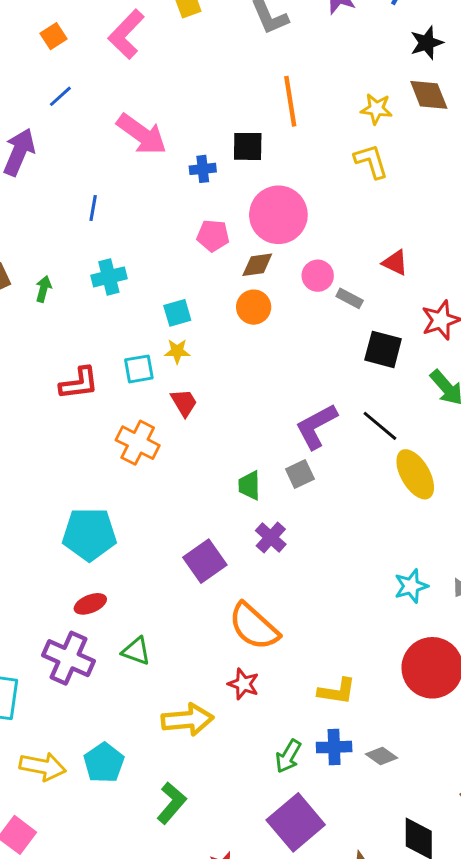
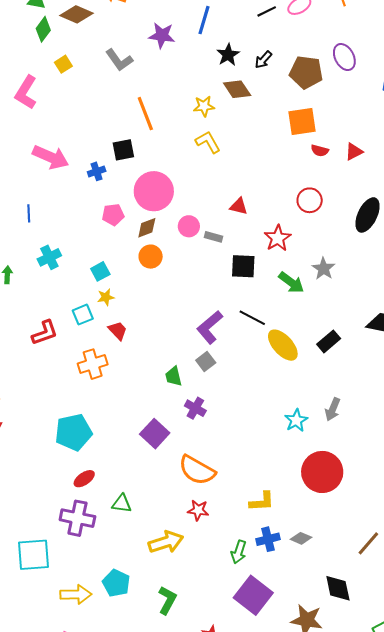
orange cross: (138, 443) -> (93, 364), turned -32

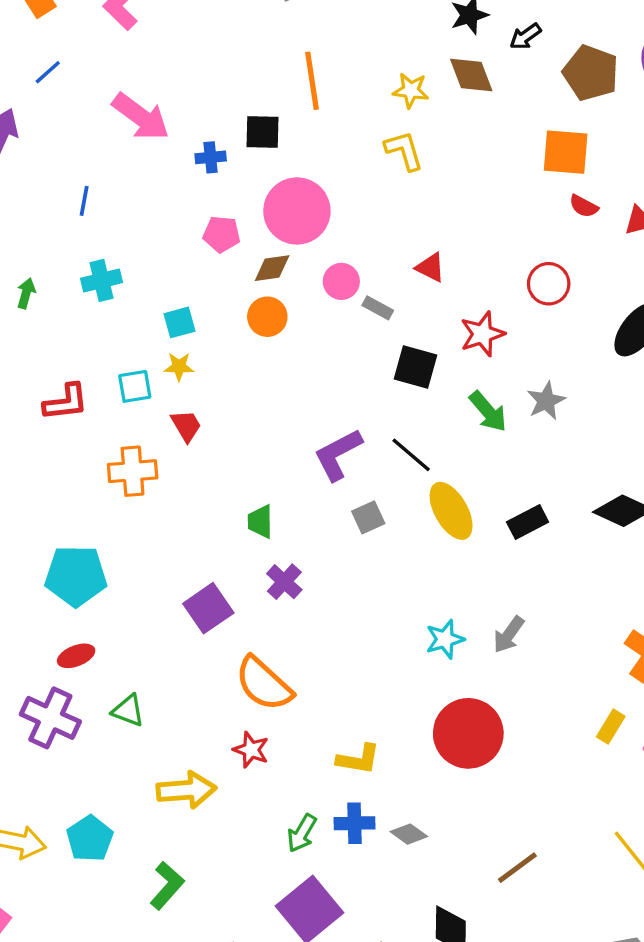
gray square: (206, 362) -> (368, 517), moved

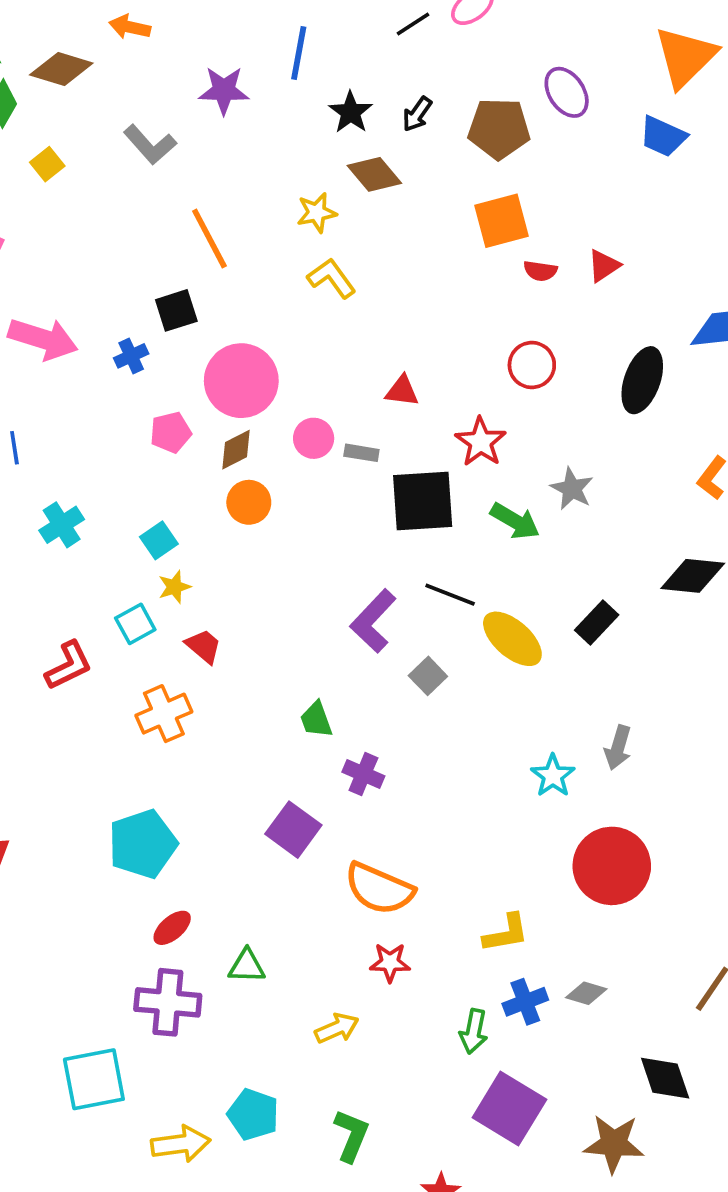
black square: (416, 367) -> (423, 501), size x1.4
yellow arrow: (186, 790) -> (337, 1028), size x0.7

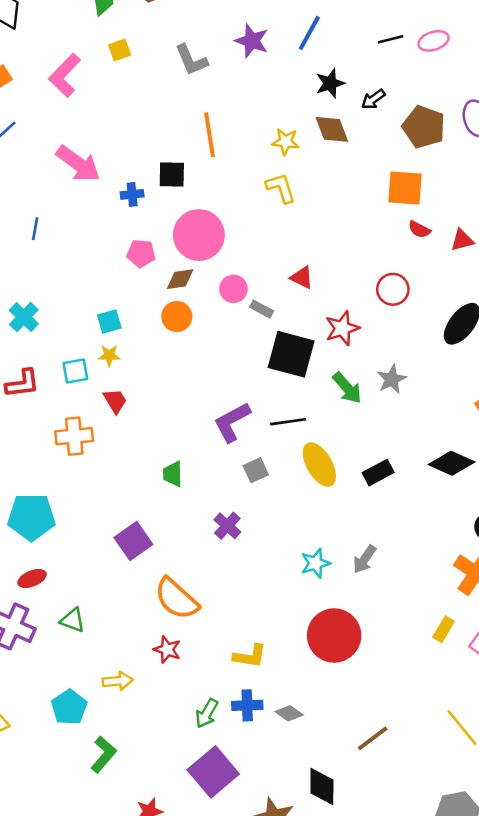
cyan cross: (62, 525) -> (24, 317), moved, turned -32
black line: (450, 595) -> (288, 422), turned -48
purple cross: (363, 774) -> (227, 526), moved
cyan pentagon: (253, 1114) -> (69, 707), moved

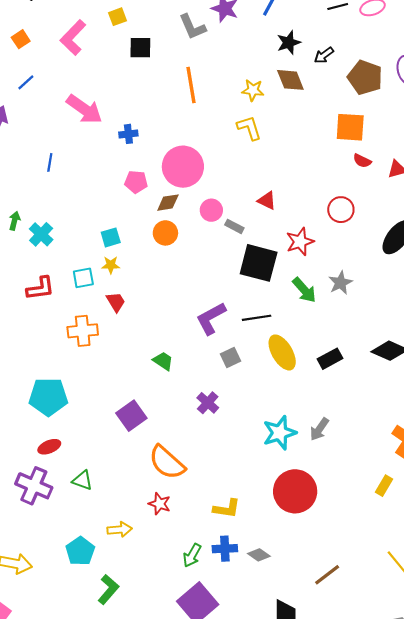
gray L-shape: (191, 60) -> (192, 27), moved
black square: (172, 175) -> (140, 48), moved
green trapezoid: (173, 474) -> (163, 361), turned 125
cyan star: (315, 563) -> (280, 433), size x1.4

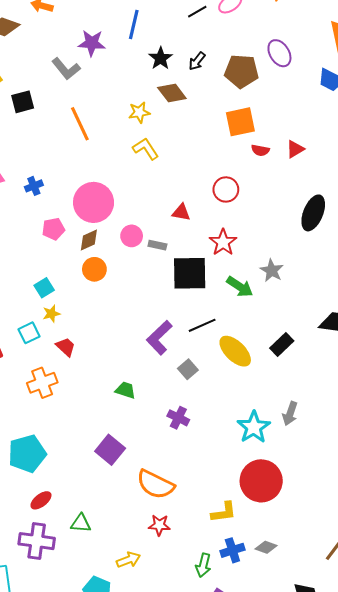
red circle: (341, 210) -> (226, 189), moved
red circle: (295, 491) -> (261, 481), moved

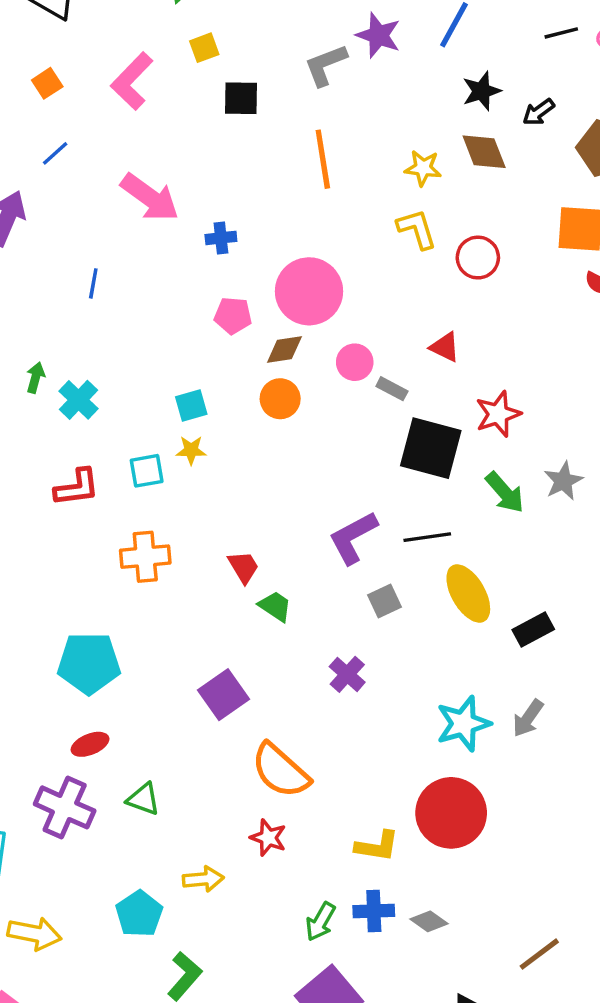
gray L-shape: (66, 69) -> (326, 65), turned 92
red circle: (226, 189) -> (478, 258), moved
black rectangle: (282, 344) -> (533, 629), moved
red trapezoid: (66, 347) -> (243, 567), moved

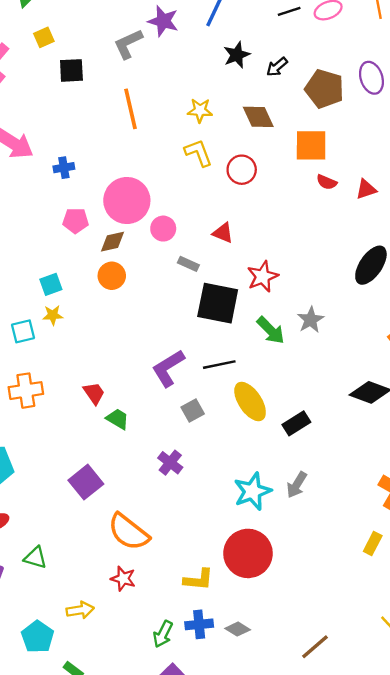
brown diamond: (484, 152) -> (258, 117), moved
pink circle: (355, 362) -> (163, 229), moved

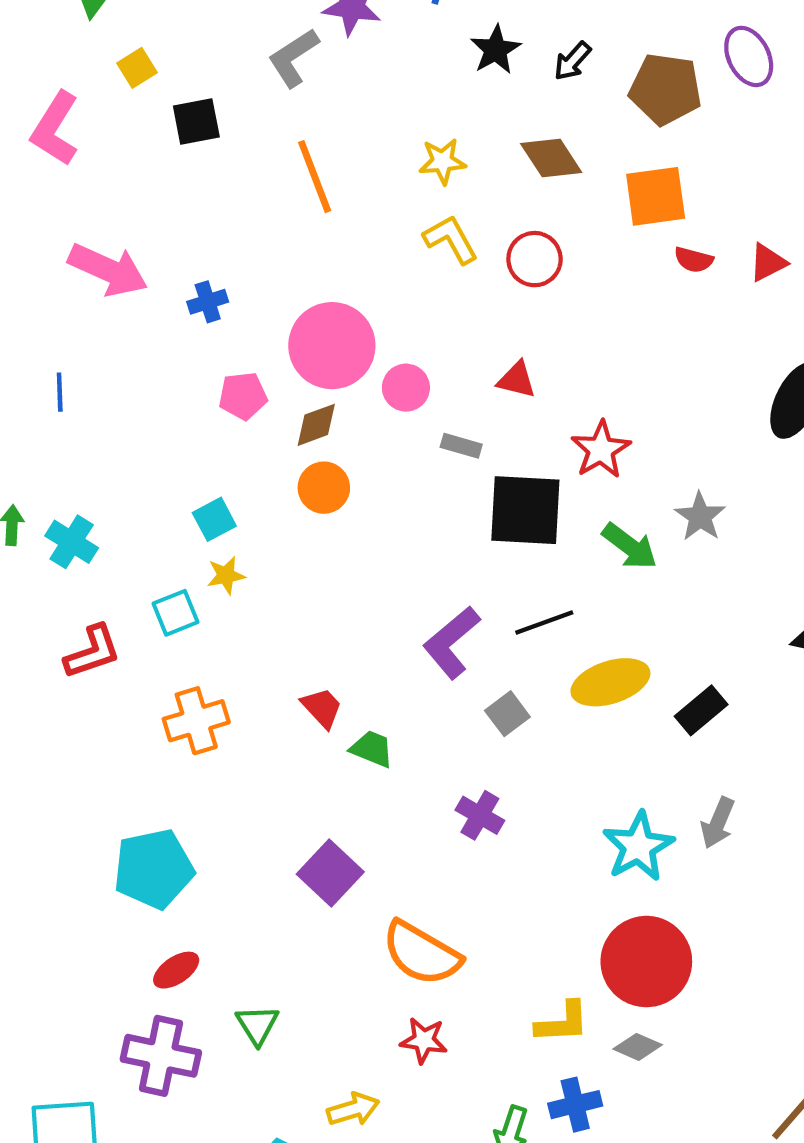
yellow ellipse: (250, 402) -> (610, 682), turned -66
green triangle: (35, 558) -> (257, 1025), turned 50
gray diamond: (238, 629) -> (638, 1047), moved

